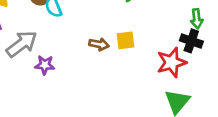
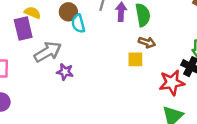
brown arrow: (99, 44) -> (147, 42), moved

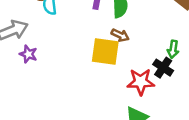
yellow square: (135, 59) -> (105, 52), size x1.6

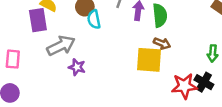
black cross: (163, 68) -> (204, 82), moved

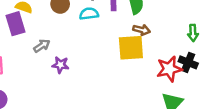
cyan semicircle: (94, 19) -> (89, 14), moved, turned 102
gray arrow: (61, 46) -> (42, 46), size x0.6

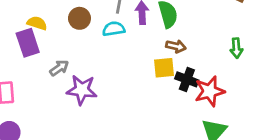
yellow square: (131, 48) -> (164, 68), size x0.7
black cross: (188, 62) -> (187, 79), moved
purple star: (60, 65) -> (82, 90), size x1.5

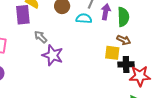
gray arrow: (59, 68) -> (41, 37), turned -112
black cross: (187, 79) -> (126, 64), turned -35

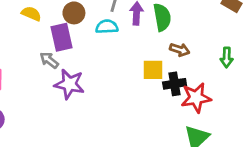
purple rectangle: (23, 15) -> (62, 37), moved
brown arrow: (124, 40) -> (180, 50), moved

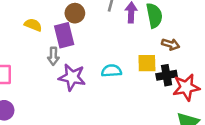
yellow semicircle: (31, 14) -> (33, 25), moved
cyan semicircle: (107, 27) -> (111, 71), moved
gray arrow: (49, 60) -> (53, 56), turned -126

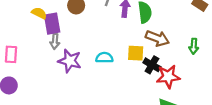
purple rectangle: (64, 35) -> (52, 24), moved
brown arrow: (171, 44) -> (157, 38), size x1.5
black cross: (167, 75) -> (152, 65), turned 36

